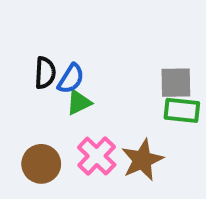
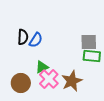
green triangle: (79, 102) -> (42, 67), moved

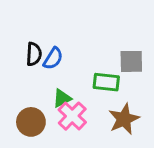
green rectangle: (92, 56) -> (106, 82), moved
brown star: (72, 81) -> (124, 119), moved

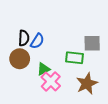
brown circle: (31, 122) -> (20, 59), moved

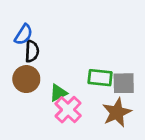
blue semicircle: (37, 41) -> (24, 35), moved
gray square: (92, 43) -> (124, 83), moved

